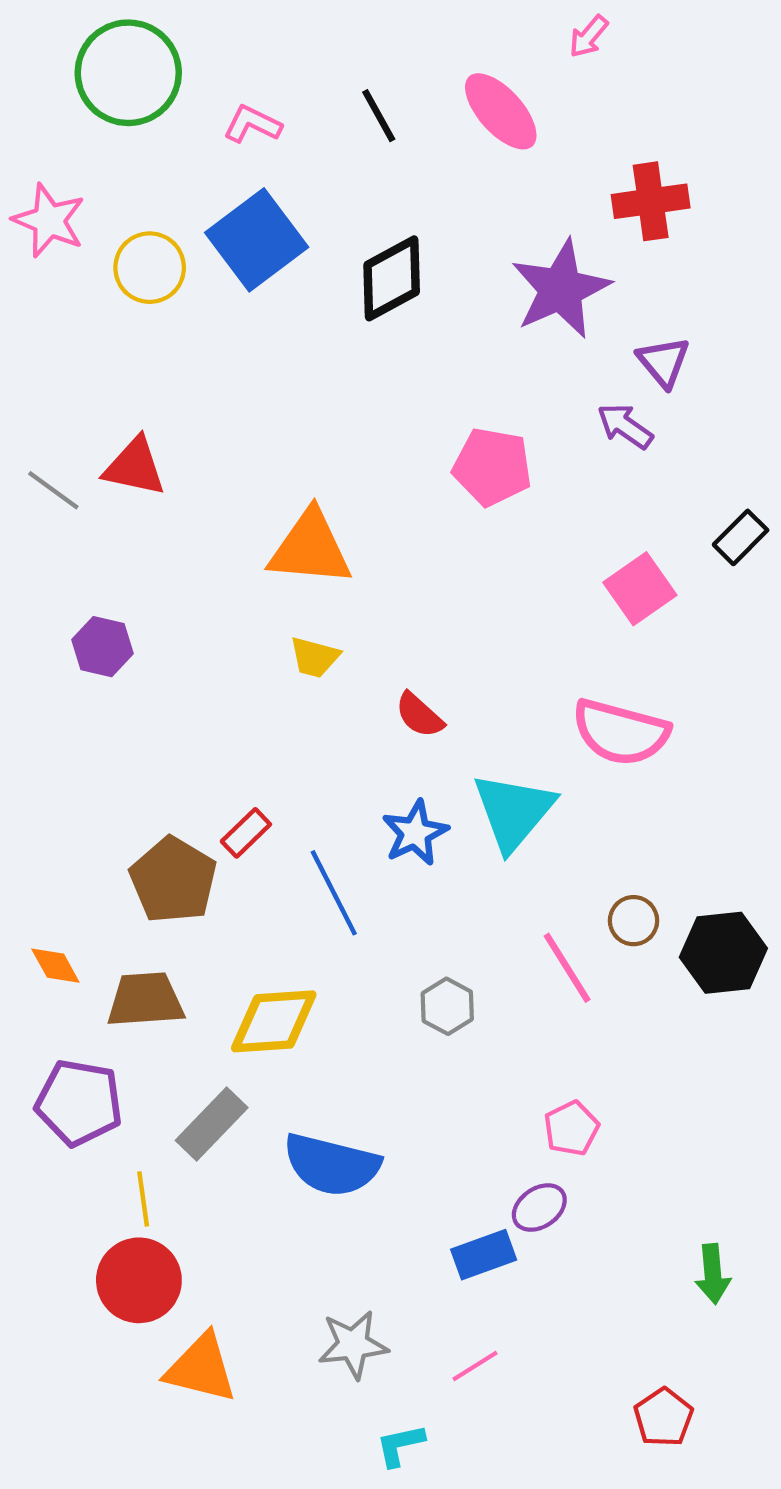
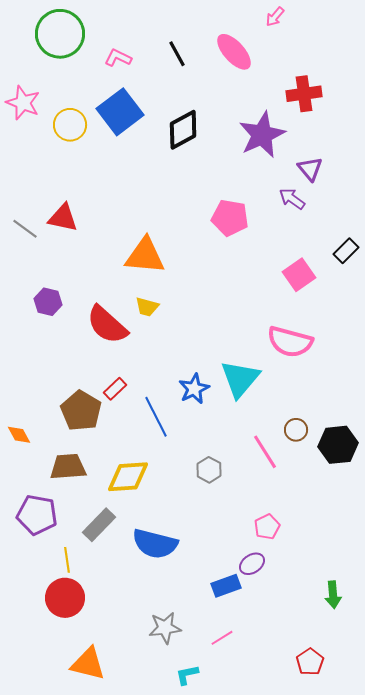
red semicircle: (419, 715) -> (107, 325), moved, size x1.8
orange diamond: (55, 966) -> (19, 435), moved
orange triangle: (201, 1368) -> (88, 664), moved

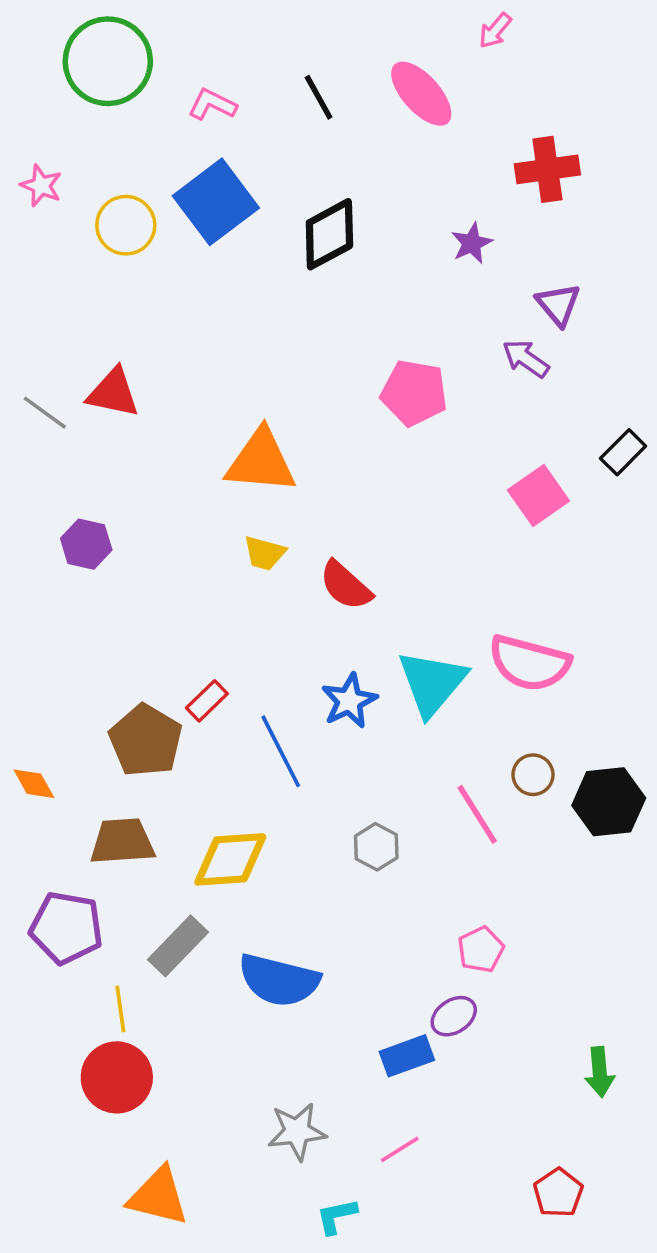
pink star: (23, 103) -> (41, 186), size x0.7
purple star: (262, 135) -> (472, 243), size x0.5
red semicircle: (107, 325) -> (346, 586), moved, size x0.7
pink semicircle: (290, 342) -> (529, 663), moved

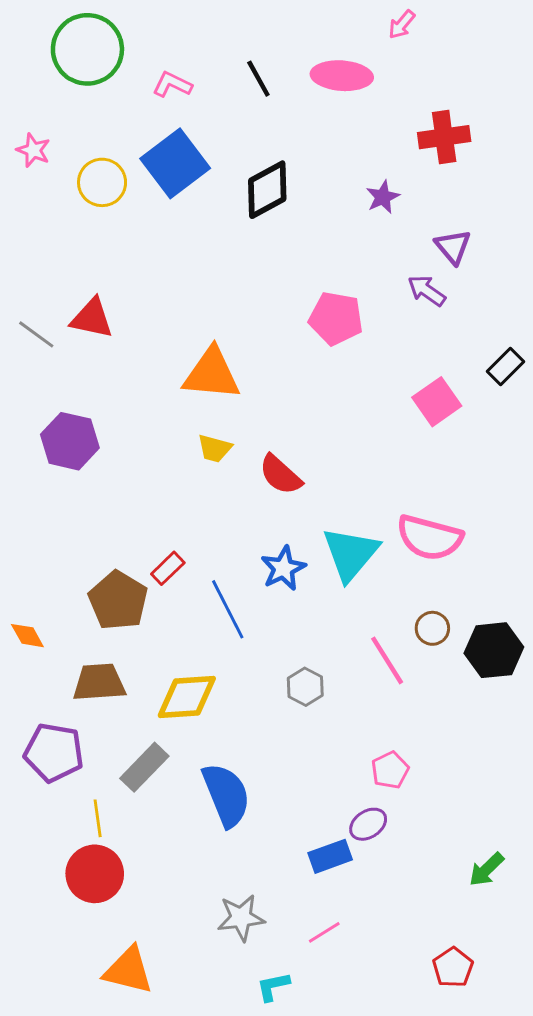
pink ellipse: (421, 94) -> (342, 76), turned -44
purple hexagon: (86, 544) -> (70, 441), size x1.4
blue semicircle: (279, 980) -> (226, 795), turned -126
green arrow: (600, 1072) -> (487, 869), turned 51

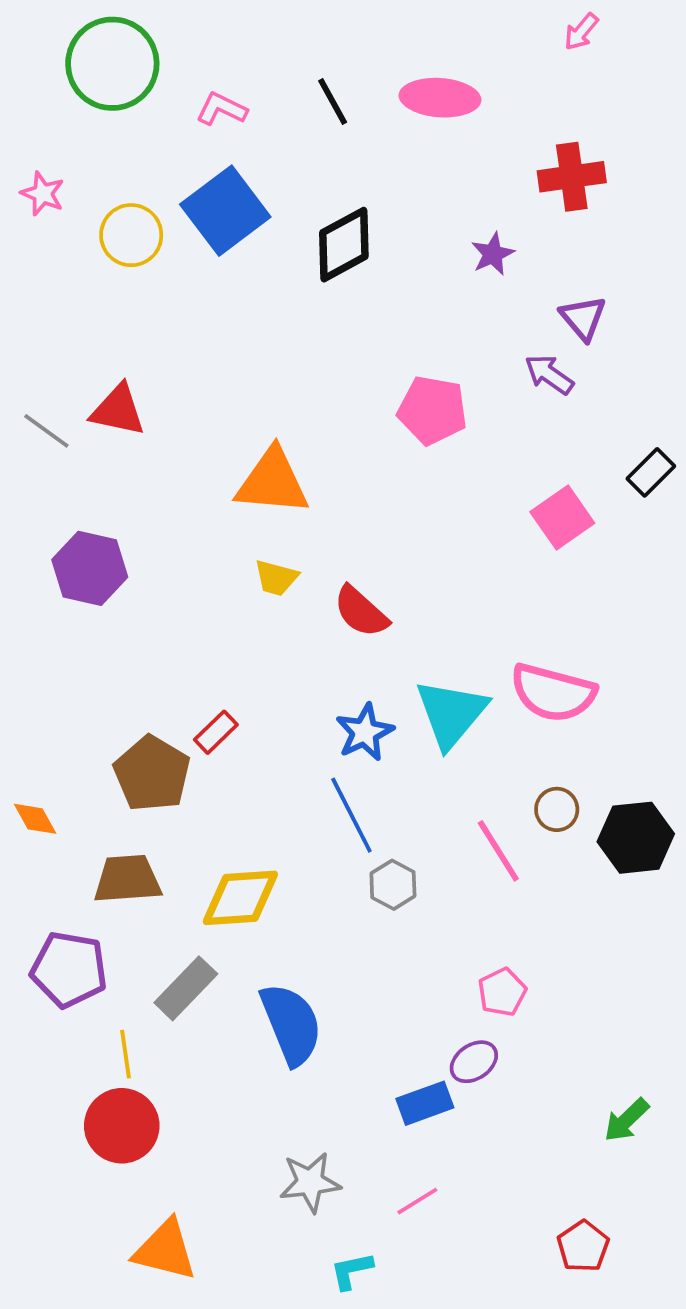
pink arrow: (402, 25) -> (581, 32), moved
blue line: (228, 609) -> (351, 815), moved

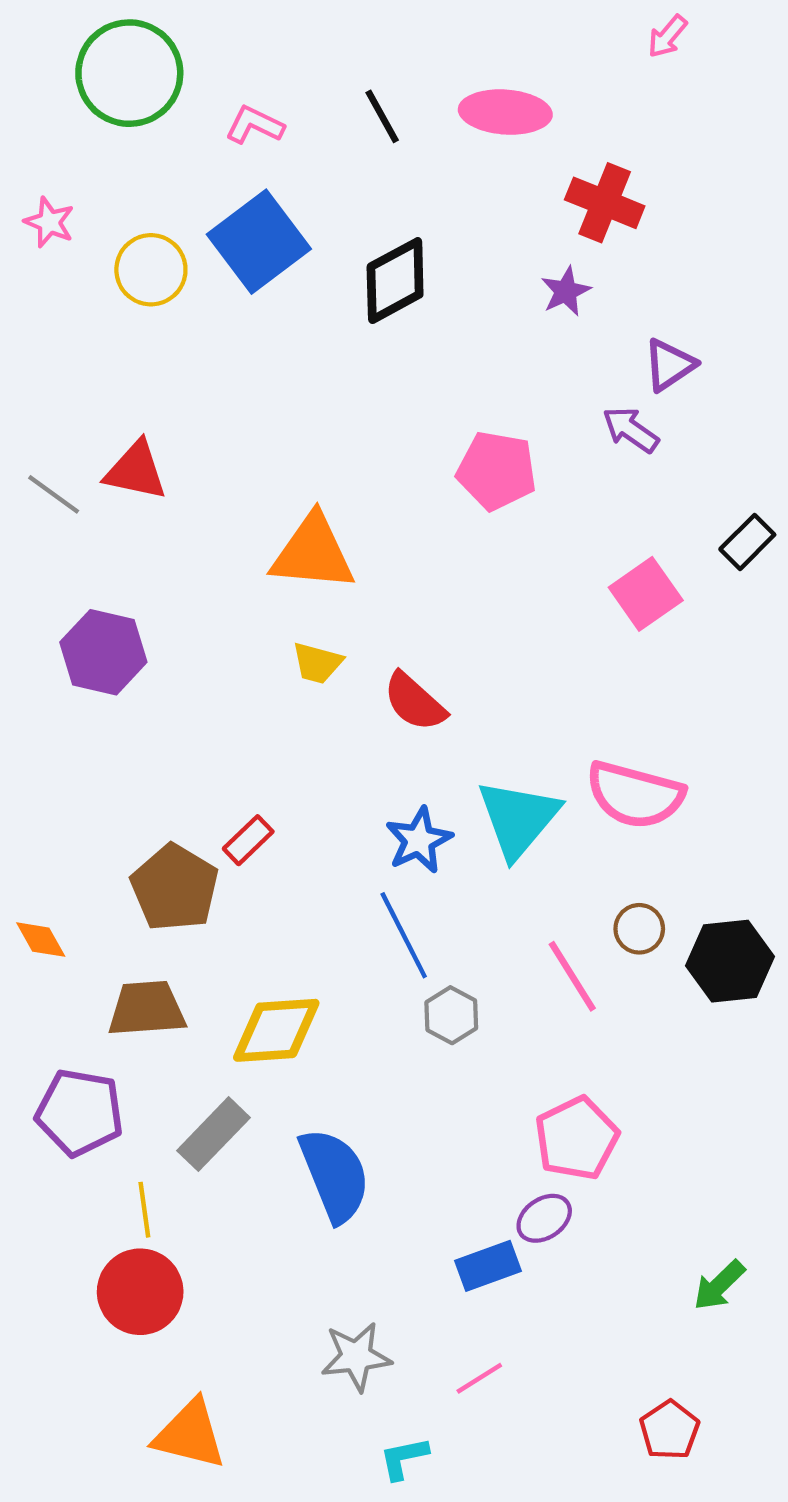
red cross: (572, 177) -> (605, 203), moved, turned 30
purple triangle: (583, 318) -> (669, 365), turned 36
pink pentagon: (502, 992) -> (577, 1138), size x1.5

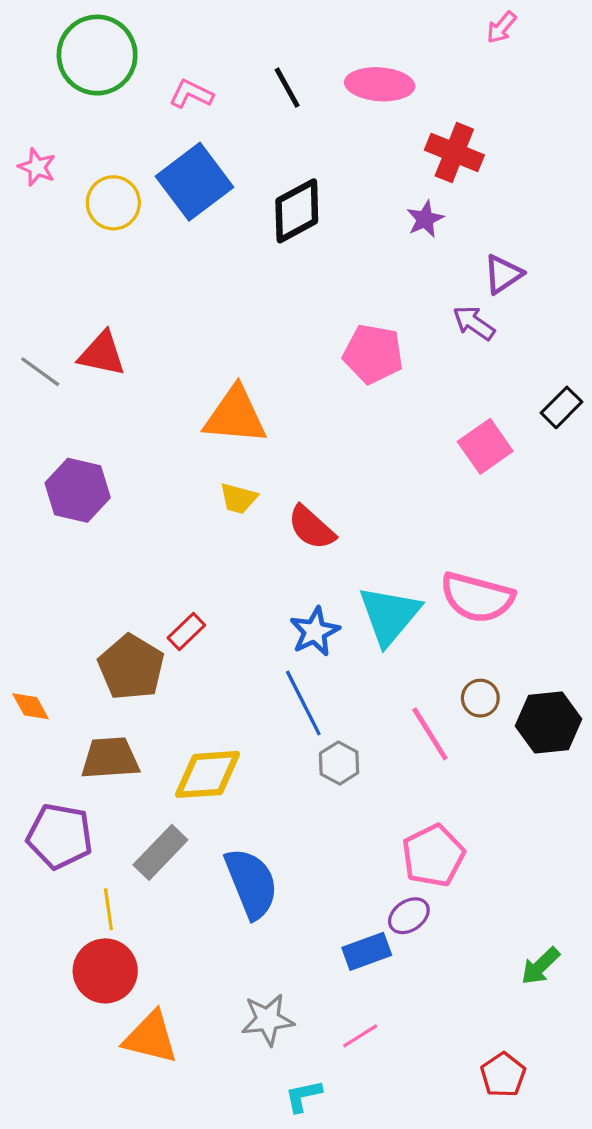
orange triangle: (190, 1434) -> (151, 1037), moved

